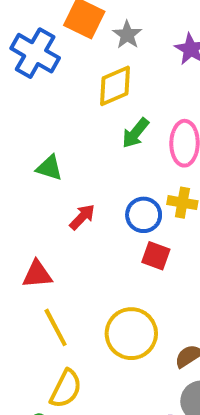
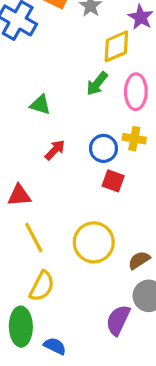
yellow diamond: (115, 86) -> (116, 46), moved
green triangle: (49, 168) -> (40, 105), moved

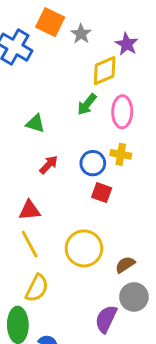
red triangle: (19, 195) -> (30, 210), moved

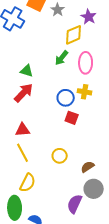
red arrow: (49, 165) -> (24, 93), moved, size x1.5
yellow circle: (84, 248) -> (60, 156), size x0.6

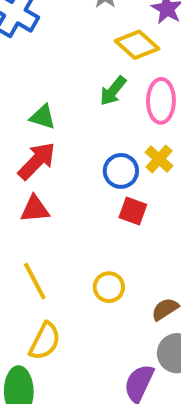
yellow diamond: (74, 35) -> (137, 45), turned 65
yellow cross: (85, 92) -> (159, 159), turned 32
red triangle: (23, 130) -> (35, 209), moved

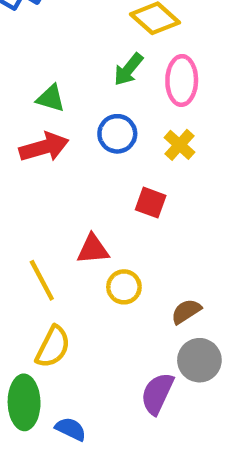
red arrow: (37, 161) -> (44, 147), turned 30
blue circle: (121, 171) -> (117, 134), moved
red triangle: (35, 209) -> (93, 249), moved

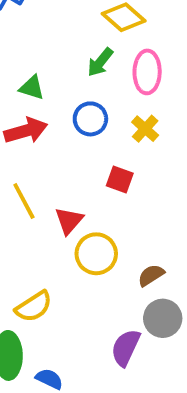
red triangle: (93, 249) -> (69, 221), turned -44
yellow line: (42, 280) -> (24, 201), moved
yellow circle: (124, 287) -> (96, 254), size x1.4
yellow semicircle: (53, 347) -> (34, 307), turned 30

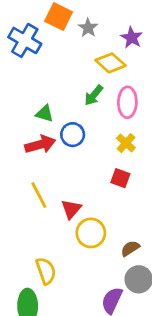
blue circle: (90, 119) -> (73, 135), moved
red square: (120, 179) -> (120, 178), moved
yellow semicircle: (34, 307) -> (46, 271), turned -76

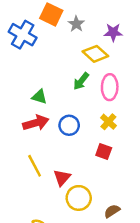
purple star: (132, 38) -> (113, 32), turned -30
blue circle: (73, 135) -> (69, 125), moved

